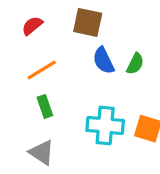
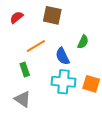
blue semicircle: (104, 61) -> (63, 56), moved
orange line: (42, 70) -> (36, 46), moved

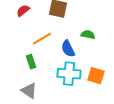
green semicircle: (83, 42) -> (88, 35), turned -104

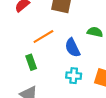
cyan cross: (69, 74) -> (74, 76), size x0.6

